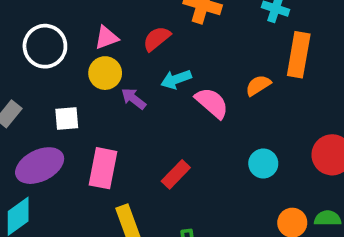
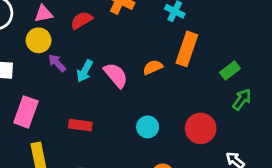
cyan arrow: (176, 79) -> (85, 71), moved, turned -50
red rectangle: (176, 174) -> (80, 125), turned 45

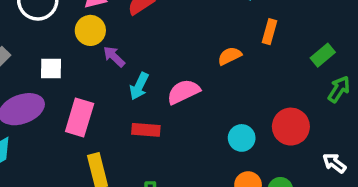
orange rectangle: (187, 49) -> (270, 32), size x0.6
cyan arrow: (85, 71) -> (139, 86), moved
pink semicircle: (116, 75) -> (183, 92), moved, turned -72
cyan circle: (148, 127) -> (242, 138), moved

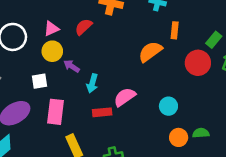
orange semicircle: (230, 56) -> (150, 52), size x1.5
white square: (51, 69) -> (40, 81), moved
pink semicircle: (183, 92) -> (125, 97), moved
red circle: (291, 127) -> (198, 63), moved

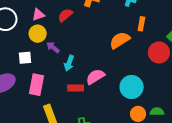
cyan circle: (168, 106) -> (132, 87), size x1.5

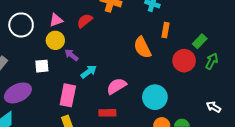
orange semicircle: (120, 40) -> (142, 47), turned -85
cyan arrow: (69, 63) -> (89, 72), turned -147
pink rectangle: (36, 85) -> (68, 95), moved
red rectangle: (76, 88) -> (107, 113), moved

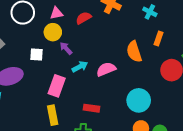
pink semicircle: (117, 86) -> (106, 69), moved

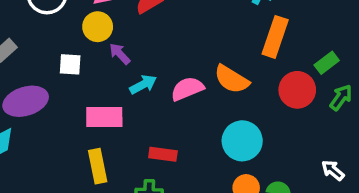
orange rectangle: (158, 39) -> (275, 37), size x1.6
orange semicircle: (134, 52) -> (232, 79), moved, turned -40
pink rectangle: (57, 86) -> (104, 117), turned 70

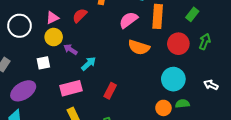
green rectangle: (327, 63) -> (192, 14), moved
pink semicircle: (187, 89) -> (128, 20), moved
cyan circle: (242, 141) -> (173, 79), moved
red rectangle: (163, 154) -> (110, 91), moved, turned -56

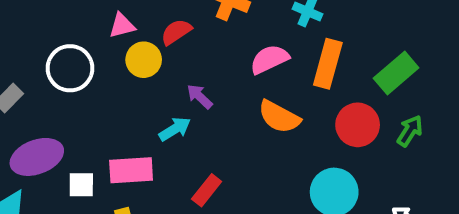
green rectangle: (192, 14) -> (396, 73), size x1.5
white circle: (19, 26) -> (70, 68), moved
yellow circle: (54, 37) -> (144, 60), moved
purple arrow: (70, 49) -> (200, 96), moved
white square: (43, 63) -> (81, 185), moved

